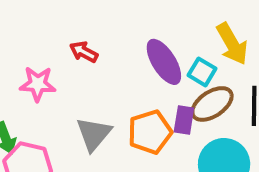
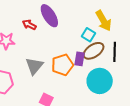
purple ellipse: (164, 62) -> (49, 16), moved

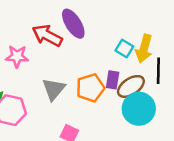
yellow arrow: (104, 21) -> (144, 49), moved, turned 45
red arrow: (29, 25) -> (47, 35), size x1.6
brown ellipse: (94, 51) -> (131, 86), moved

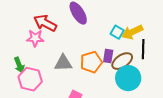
red arrow: (47, 35) -> (45, 23), moved
yellow arrow: (144, 49) -> (132, 32), turned 50
gray triangle: (54, 89) -> (63, 63), turned 48

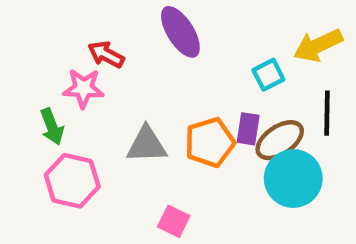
red arrow: (45, 23) -> (106, 54), size x0.7
cyan square: (117, 32) -> (268, 75), turned 32
yellow arrow: (132, 32) -> (318, 45), moved
green arrow: (19, 65) -> (52, 127), moved

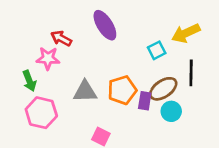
purple rectangle: (248, 129) -> (145, 101), moved
cyan circle: (293, 178) -> (171, 111), size x0.6

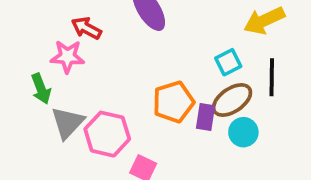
cyan square: (157, 50) -> (228, 62), moved
gray triangle: (85, 91) -> (67, 123), moved, turned -45
pink hexagon: (41, 113) -> (107, 134), moved

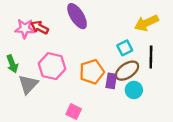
pink star: (67, 56) -> (25, 29), moved
pink hexagon: (107, 134) -> (52, 66), moved

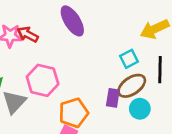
orange pentagon: (92, 72) -> (74, 113), moved

